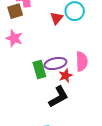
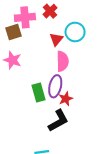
pink semicircle: (82, 61) -> (63, 61), moved
purple ellipse: (55, 64) -> (55, 86), turned -65

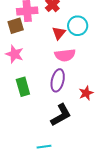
pink semicircle: (63, 61) -> (65, 55), turned 84
green rectangle: (39, 93) -> (23, 87), moved
red star: (66, 99) -> (86, 93), moved

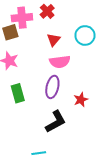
cyan circle: (78, 26) -> (85, 35), moved

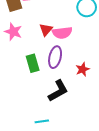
red triangle: (53, 40) -> (46, 30), moved
green rectangle: (18, 93) -> (33, 63), moved

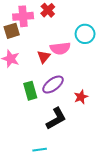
pink semicircle: (62, 33) -> (60, 48), moved
purple ellipse: (55, 57) -> (53, 85), turned 40

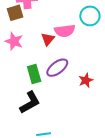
black L-shape: (56, 119) -> (30, 102), moved

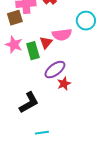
green rectangle: (34, 74) -> (33, 51), moved
red star: (86, 80) -> (64, 84), moved

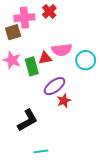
cyan circle: (86, 21) -> (86, 60), moved
red triangle: (46, 43) -> (45, 58), turned 40

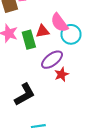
pink semicircle: (62, 50) -> (59, 23), turned 60
cyan circle: (86, 60) -> (71, 34), moved

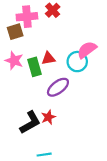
pink semicircle: (59, 23) -> (87, 50), moved, turned 90
red star: (62, 74) -> (48, 117), moved

